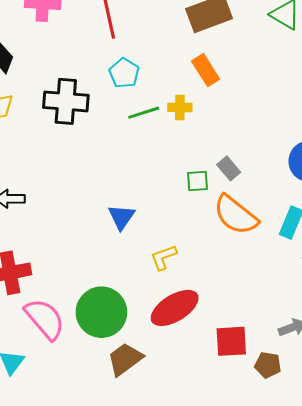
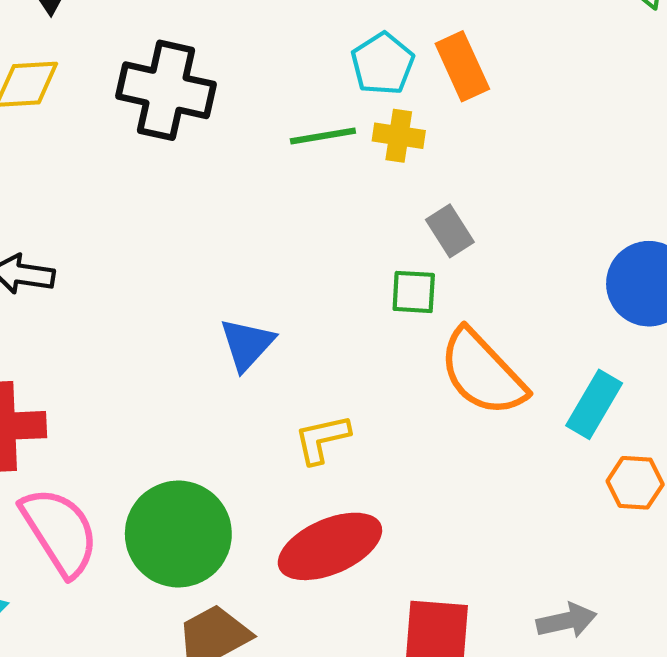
cyan pentagon: (124, 73) -> (383, 64), moved
gray rectangle: (229, 168) -> (450, 231), moved

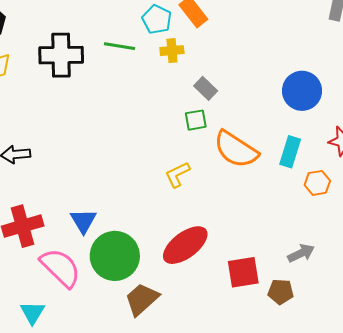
green line: (323, 136) -> (120, 46), moved, turned 32
blue triangle: (247, 344) -> (83, 221), moved
yellow L-shape: (322, 439) -> (177, 174), moved

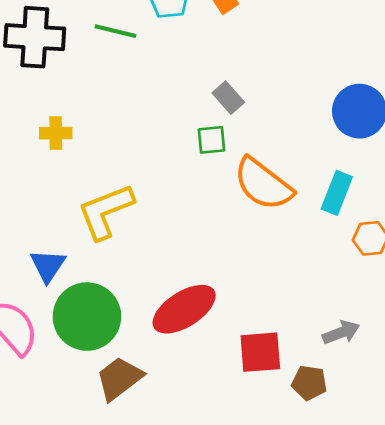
yellow cross: (172, 51) -> (56, 133), moved
yellow L-shape: (177, 174) -> (106, 211), moved, size x1.6

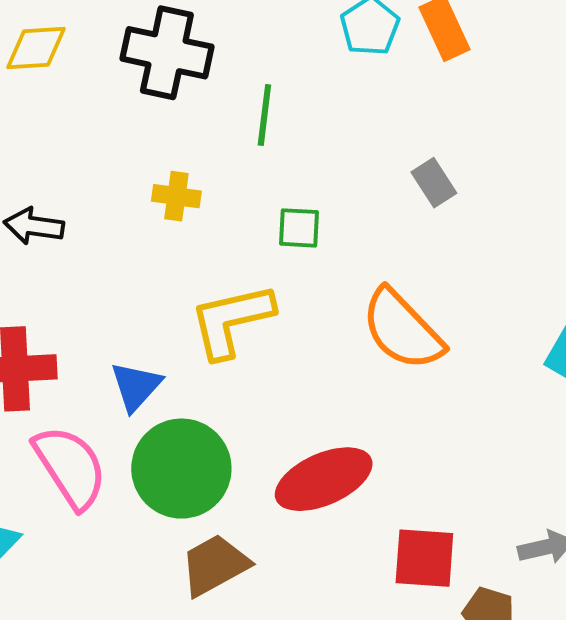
green line: (115, 31) -> (264, 115), moved, turned 75
green square: (212, 140) -> (299, 228), moved
orange semicircle: (263, 184) -> (402, 330), moved

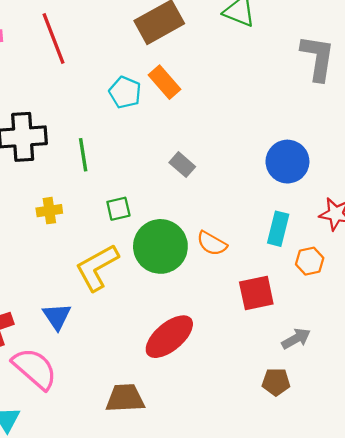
orange semicircle: (402, 330) -> (212, 243), moved, size x0.6
green circle: (181, 469) -> (160, 246), moved
red square: (424, 558) -> (256, 293), moved
brown trapezoid: (215, 565) -> (125, 398), turned 42

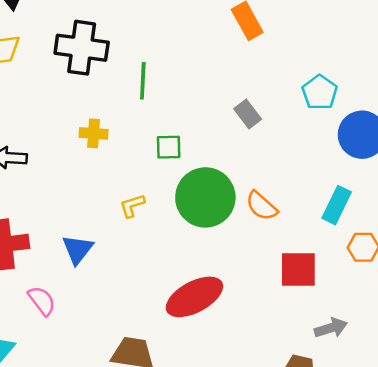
cyan pentagon: (125, 92) -> (320, 92), moved
yellow L-shape: (97, 267) -> (132, 206), size x0.5
pink semicircle: (35, 369) -> (42, 301), size x0.6

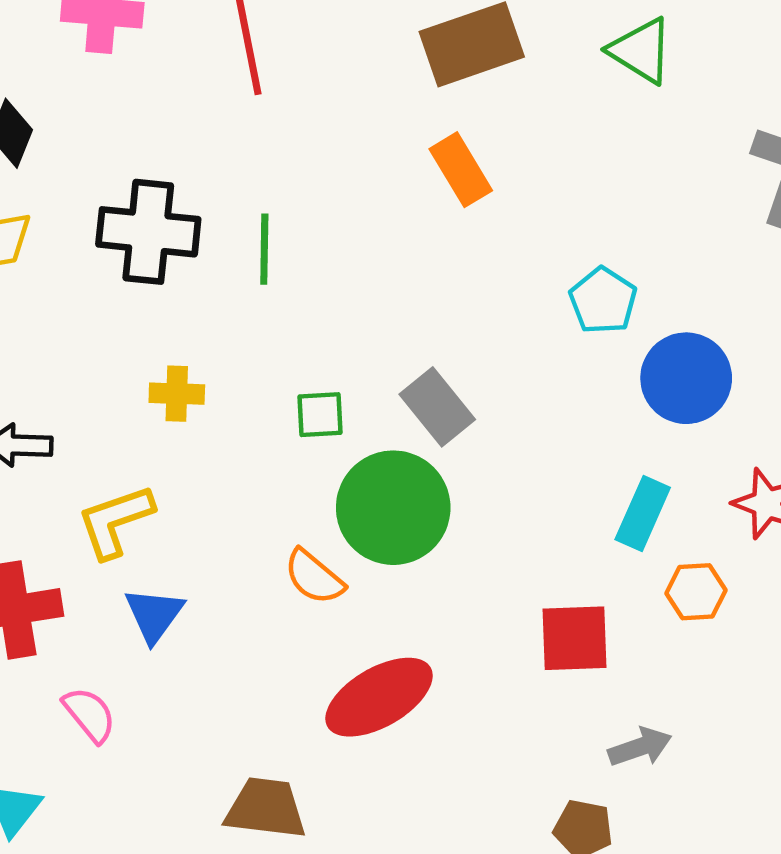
green line: (143, 81) -> (264, 249), moved
gray rectangle: (248, 114) -> (437, 407), moved, size x1.4
yellow L-shape: (132, 206) -> (115, 521), moved, size x1.6
orange semicircle: (262, 206) -> (314, 577), moved

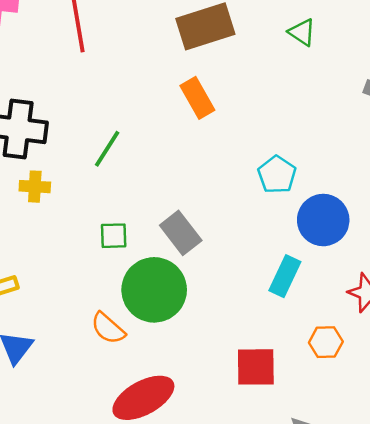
green triangle: (641, 51) -> (302, 32), size x0.7
green line: (264, 249) -> (107, 149), moved, turned 30
yellow cross: (177, 394) -> (35, 187), moved
cyan rectangle: (643, 513) -> (285, 276), moved

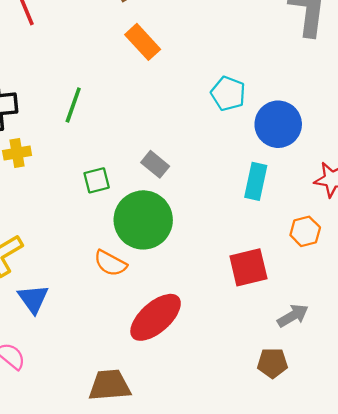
gray rectangle: (181, 233) -> (155, 164), size x0.7

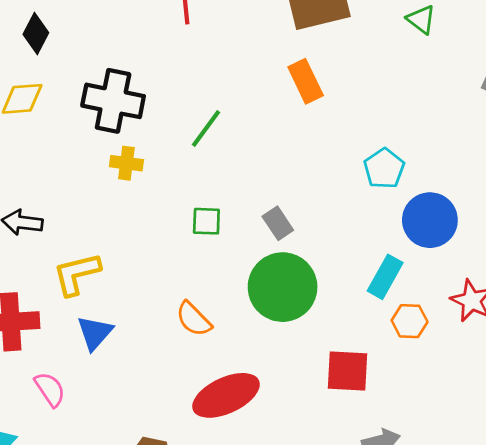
green circle: (143, 220) -> (283, 287), moved
orange hexagon: (305, 231) -> (410, 321), moved

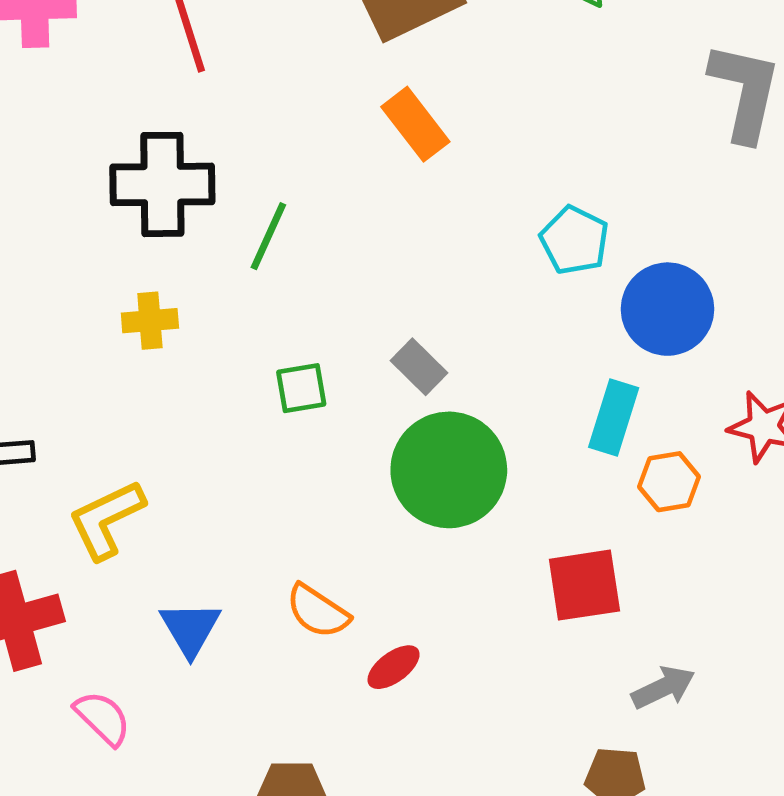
black cross: (113, 101) -> (162, 184), moved
orange semicircle: (194, 319) -> (318, 611), moved
blue triangle: (95, 333) -> (190, 629), moved
red ellipse: (226, 395) -> (394, 667), size x0.5

